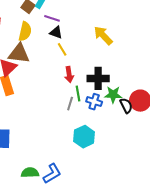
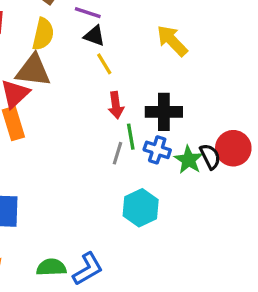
green star: (113, 95) -> (189, 160), moved, turned 30

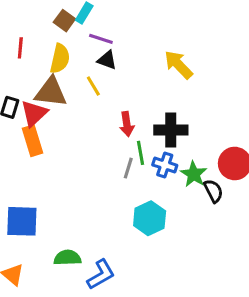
yellow line: (104, 64) -> (93, 86), moved
black semicircle: (210, 156) -> (213, 191), moved
green semicircle: (51, 267) -> (67, 258), moved

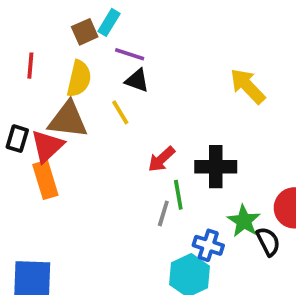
brown square: (64, 21) -> (85, 32), turned 30
yellow arrow: (178, 65) -> (248, 86), moved
red arrow: (127, 124) -> (161, 159), turned 55
blue cross: (165, 165) -> (208, 245), moved

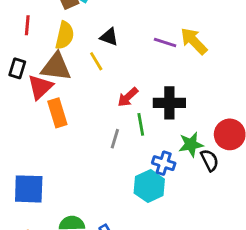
purple line: (130, 54) -> (165, 43), moved
black rectangle: (17, 139) -> (17, 68), moved
orange rectangle: (45, 180) -> (57, 113), moved
gray line: (163, 213) -> (115, 139), moved
green star: (244, 221) -> (191, 144), turned 30

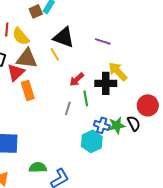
yellow semicircle: (65, 35) -> (21, 36), moved, turned 126
black triangle: (109, 37) -> (64, 37), size x1.6
yellow arrow: (194, 41) -> (118, 71), moved
green star: (191, 144) -> (117, 125), moved

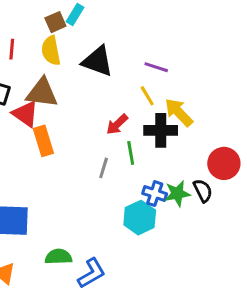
yellow semicircle: (21, 36) -> (51, 51), moved, turned 30
yellow line: (55, 54) -> (147, 96), moved
red triangle: (16, 72) -> (25, 114), turned -42

